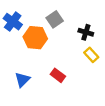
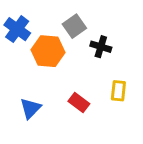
black cross: (86, 32) -> (101, 47), moved
yellow rectangle: (91, 55) -> (118, 91), moved, turned 48

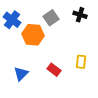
black cross: (101, 47) -> (80, 15), moved

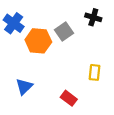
gray square: (51, 18) -> (64, 31), moved
red rectangle: (54, 70) -> (69, 98), moved

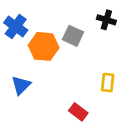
gray square: (64, 31) -> (73, 36), turned -30
blue triangle: (24, 86) -> (21, 85), moved

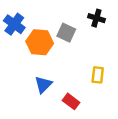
blue triangle: (21, 85) -> (43, 85), moved

